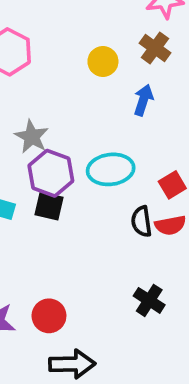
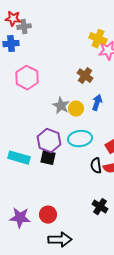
brown cross: (155, 48) -> (85, 76), moved
yellow circle: (103, 61) -> (76, 109), moved
gray star: (32, 137) -> (61, 106), moved

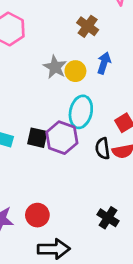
cyan ellipse: (80, 139) -> (81, 112), turned -70
purple hexagon: (49, 141) -> (62, 138), moved
black cross: (100, 207) -> (108, 218), moved

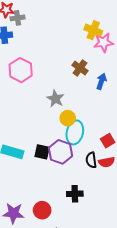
blue arrow: (104, 63) -> (101, 81), moved
yellow circle: (75, 71) -> (68, 118), moved
black cross: (108, 218) -> (75, 194), moved, turned -35

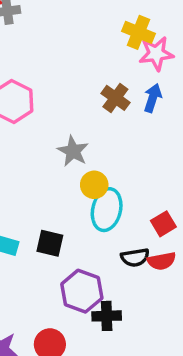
blue arrow: (101, 81) -> (153, 98), moved
purple hexagon: (61, 152) -> (82, 291), moved
black semicircle: (91, 160) -> (135, 257), turned -91

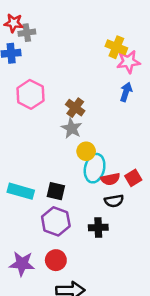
brown cross: (115, 98) -> (75, 108), moved
red semicircle: (162, 261) -> (110, 179), moved
purple hexagon: (82, 291) -> (56, 221), moved
black cross: (107, 316) -> (98, 227), moved

